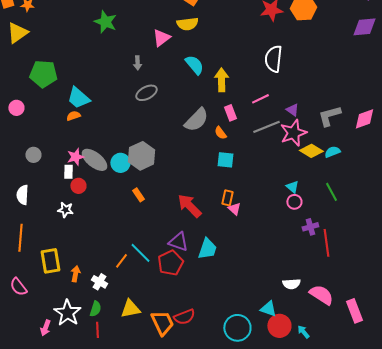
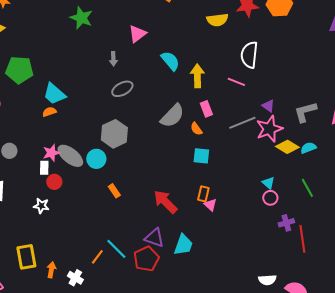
yellow semicircle: (187, 24) -> (217, 20), moved
pink line: (260, 99) -> (236, 82), moved, turned 48
gray hexagon: (141, 156) -> (114, 134), moved

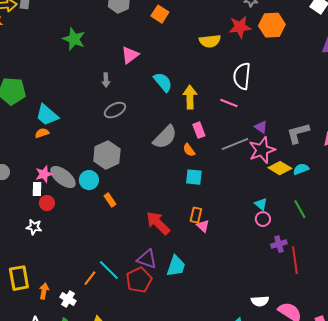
orange rectangle: (114, 191) -> (110, 200), moved

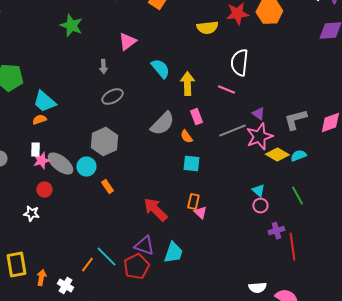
white rectangle: (37, 189) -> (35, 150), moved

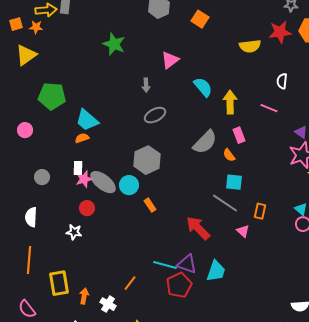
white semicircle: (239, 63) -> (282, 81), size x0.6
gray line: (232, 131) -> (225, 203), moved, turned 56
orange rectangle: (193, 202) -> (260, 211), moved
cyan line: (106, 257) -> (165, 265), moved, turned -30

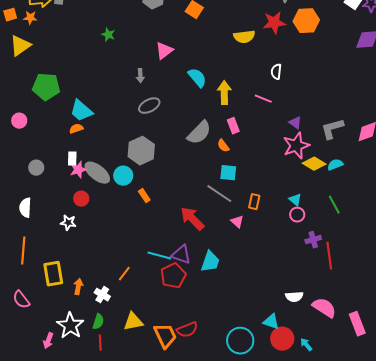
green star: (114, 44) -> (108, 35), size x0.6

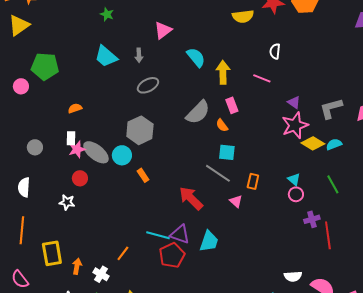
cyan trapezoid: (81, 111) -> (106, 56), moved
pink circle: (19, 121) -> (21, 86), moved

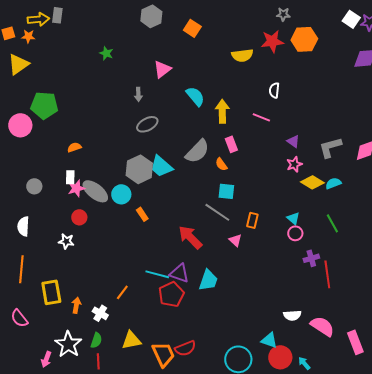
cyan trapezoid: (106, 56) -> (161, 166), moved
pink circle: (21, 86) -> (20, 125), size x1.5
pink star: (295, 125) -> (294, 164), size x0.6

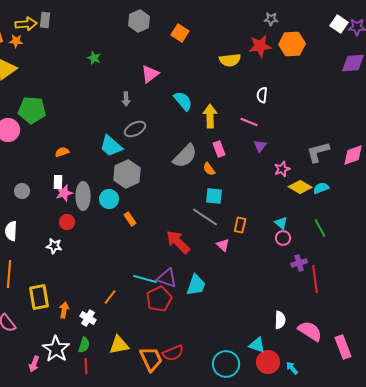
purple triangle: (293, 141) -> (260, 146), moved, turned 32
cyan trapezoid: (161, 166) -> (111, 146), moved
gray ellipse: (95, 191) -> (83, 196), turned 52
white semicircle: (292, 315) -> (280, 320), turned -84

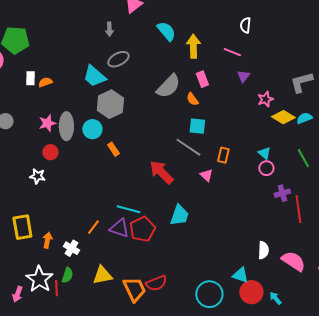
white rectangle: (58, 182) -> (30, 78), moved
purple triangle: (167, 278) -> (119, 228), moved
red line: (86, 366) -> (56, 288), moved

